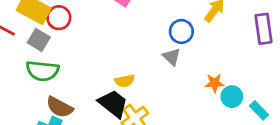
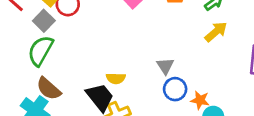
blue circle: (181, 31) -> (175, 89), moved
green semicircle: (42, 71) -> (40, 51), turned 100

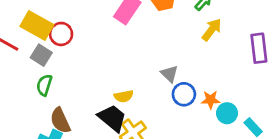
green semicircle: (40, 51) -> (44, 85), size x0.7
brown semicircle: (49, 89) -> (60, 121), turned 36

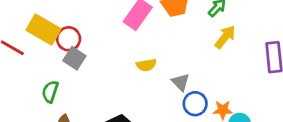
gray square: (41, 55) -> (74, 58), moved
yellow semicircle: (124, 96) -> (146, 65), moved

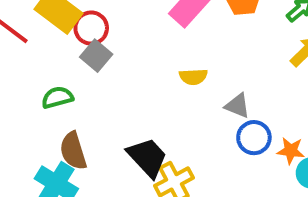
gray triangle: (181, 82) -> (237, 106), turned -30
green semicircle: (50, 92) -> (57, 97), turned 50

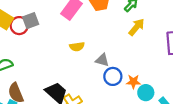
gray square: (96, 56) -> (31, 21), moved, turned 35

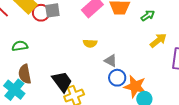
yellow arrow: (137, 27) -> (158, 40), moved
orange star: (133, 82) -> (135, 86), size x1.6

